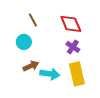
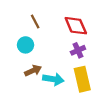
purple cross: (73, 47) -> (78, 50), turned 32

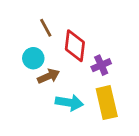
red diamond: (76, 26) -> (75, 46), moved, turned 30
brown arrow: (33, 71) -> (49, 76), moved

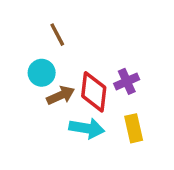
red diamond: (75, 46) -> (94, 92), moved
yellow rectangle: (107, 103) -> (134, 128), size x0.7

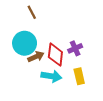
brown line: (57, 35) -> (32, 12), moved
cyan circle: (42, 73) -> (25, 43), size x1.5

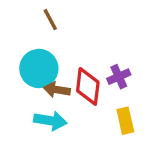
brown arrow: (36, 57) -> (57, 90), turned -147
cyan arrow: (51, 76) -> (50, 121), moved

